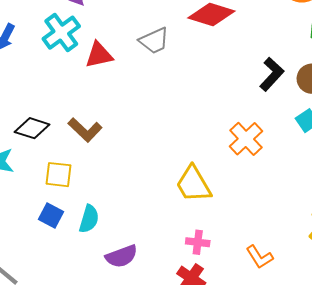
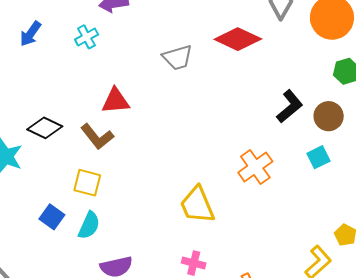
cyan cross: (61, 33) -> (87, 37), size x0.6
red triangle: (99, 55) -> (115, 101), moved
yellow square: (59, 175) -> (87, 183), moved

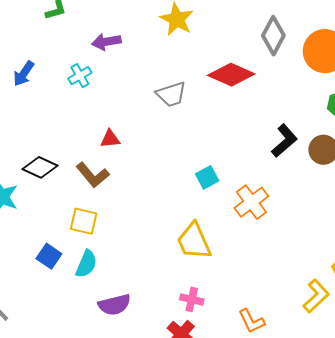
red triangle: (115, 101) -> (110, 139), size x0.7
cyan square: (318, 157) -> (207, 177), moved

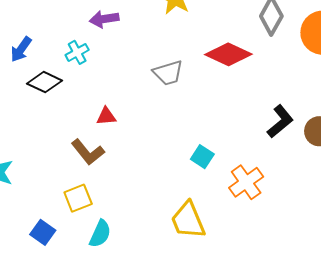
black diamond: (40, 167) -> (44, 82), moved
cyan square: (207, 177) -> (202, 157), turned -30
yellow square: (84, 221) -> (78, 198), turned -36
cyan semicircle: (86, 264) -> (100, 234), moved

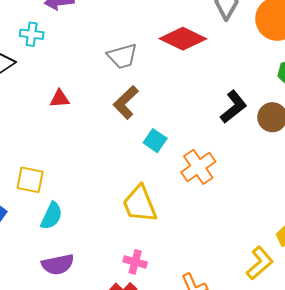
cyan cross: (77, 52) -> (32, 34), turned 35
brown L-shape: (88, 152) -> (126, 102), moved, turned 84
yellow square: (78, 198) -> (30, 180), turned 32

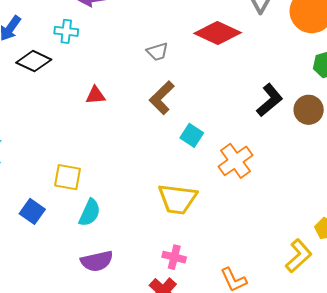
gray trapezoid: (122, 56) -> (157, 52), size x0.7
yellow trapezoid: (140, 204) -> (178, 199), turned -60

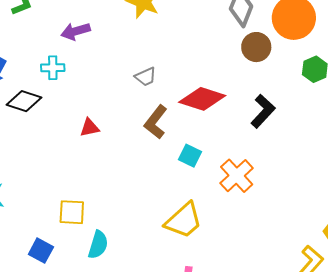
red diamond: (218, 33) -> (202, 99), moved
brown circle: (309, 110) -> (256, 47), moved
yellow trapezoid: (178, 199) -> (184, 221), turned -42

